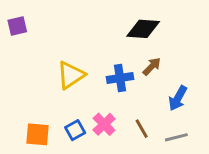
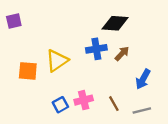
blue cross: (120, 78) -> (96, 49), moved
pink cross: (104, 124) -> (84, 100), turned 30
orange square: (38, 134) -> (28, 71), moved

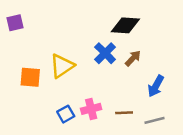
blue cross: (96, 49) -> (105, 53), turned -36
brown line: (114, 104) -> (124, 113), turned -63

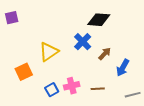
brown arrow: (133, 58) -> (105, 54), moved
orange square: (30, 77) -> (24, 72), moved, turned -30
gray line: (154, 120) -> (133, 95), moved

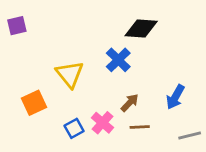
yellow triangle: (49, 52) -> (70, 74), turned -35
brown arrow: (105, 54) -> (130, 103), moved
pink cross: (72, 86) -> (103, 123), turned -35

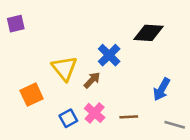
black diamond: (141, 28) -> (148, 33), moved
brown arrow: (130, 103) -> (92, 80), moved
gray line: (190, 136) -> (175, 125), turned 30

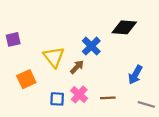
purple square: (16, 24) -> (13, 39), moved
blue square: (68, 118) -> (57, 99), turned 32

